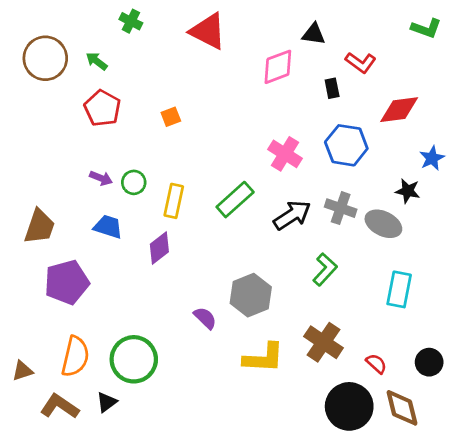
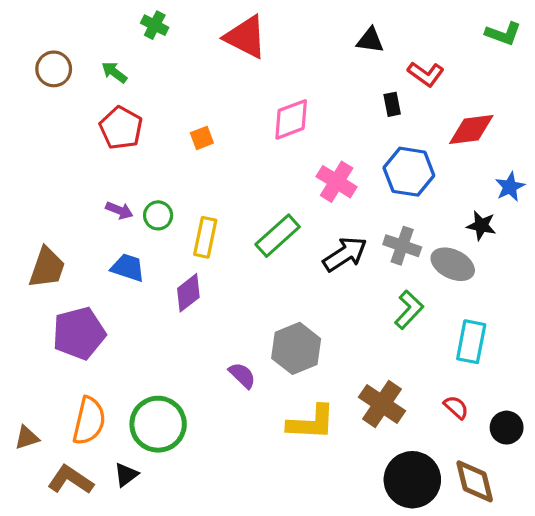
brown circle: (45, 58) -> (54, 69), size x0.7
pink diamond: (278, 67) -> (291, 119), moved
green L-shape: (325, 269) -> (409, 310), moved
red semicircle: (376, 364) -> (456, 407), moved

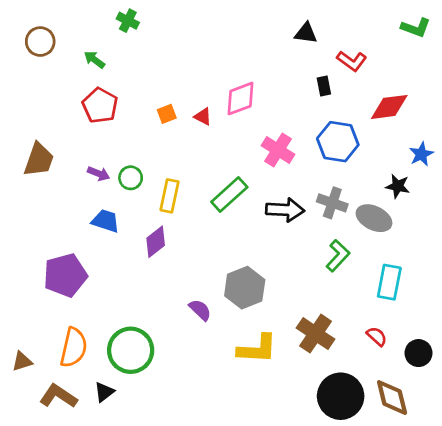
red triangle: (246, 37) -> (203, 117), moved, size x0.5
brown circle: (54, 69) -> (40, 42), moved
black arrow: (345, 254) -> (285, 210), turned 36
brown trapezoid: (47, 268) -> (39, 160), moved

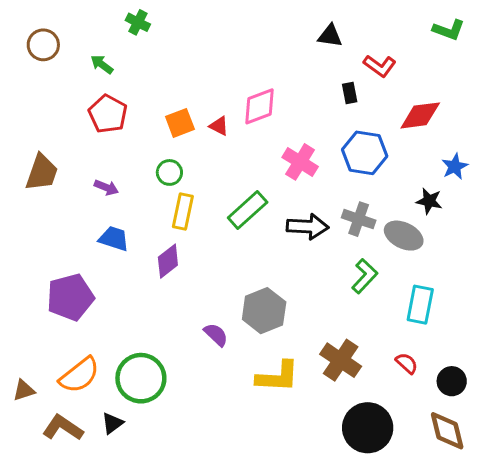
orange square: (167, 114) -> (180, 123), size x1.4
green circle: (131, 178) -> (169, 172), moved
orange semicircle: (74, 347) -> (79, 375), turned 39
brown diamond: (392, 398) -> (447, 431), moved

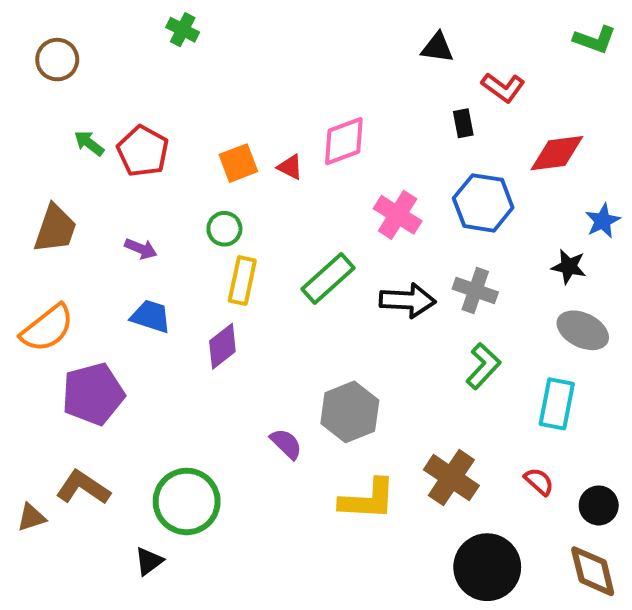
green arrow: (102, 64) -> (89, 143), moved
gray ellipse: (404, 236) -> (583, 330), moved
orange semicircle: (79, 375) -> (47, 328), moved
brown L-shape: (63, 428) -> (83, 488), moved

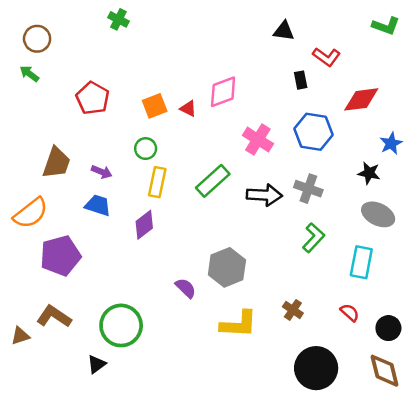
green arrow: (89, 143) -> (29, 74), moved
brown trapezoid: (55, 229) -> (56, 163), moved
purple arrow: (141, 249) -> (102, 172), moved
brown cross: (451, 478) -> (293, 310), size x0.6

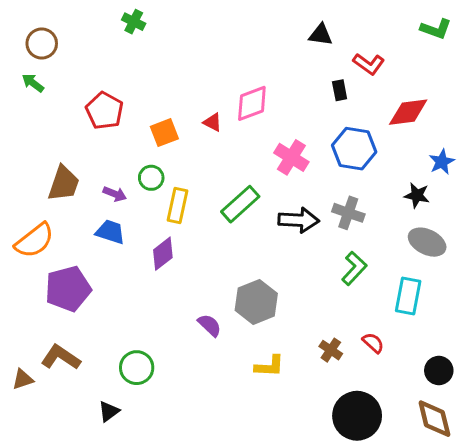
orange square: (155, 106) -> (164, 133), moved
green circle: (146, 149) -> (151, 178), moved
red semicircle: (350, 313) -> (373, 343), moved
yellow L-shape: (239, 324) -> (269, 366), size x0.7
green circle: (121, 325) -> (137, 368), size x0.7

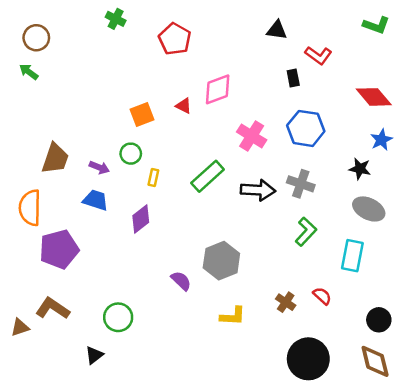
red pentagon: (104, 111) -> (175, 39), moved
red diamond: (408, 112) -> (374, 97), moved, turned 57
yellow rectangle: (177, 206) -> (153, 178), size x0.6
orange semicircle: (34, 241) -> (30, 208), turned 129

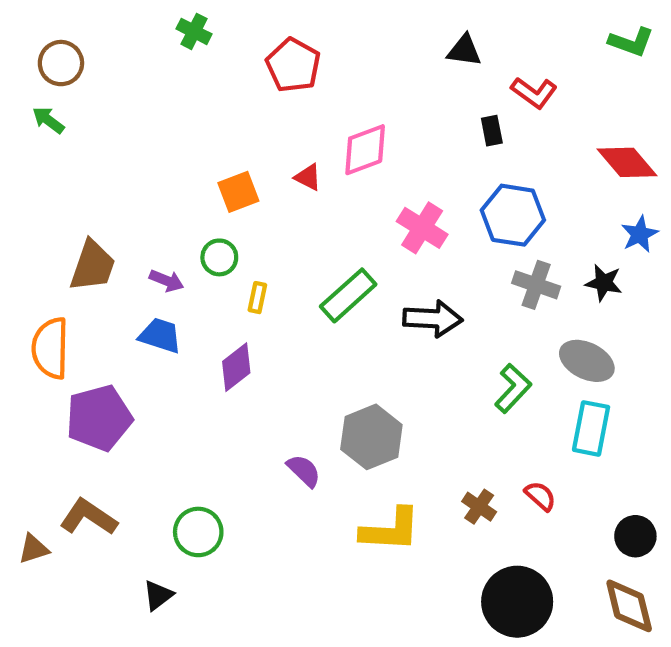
gray cross: (301, 184) -> (536, 285), moved
gray ellipse: (369, 209) -> (587, 361), moved
yellow L-shape: (233, 316) -> (390, 530), size x1.4

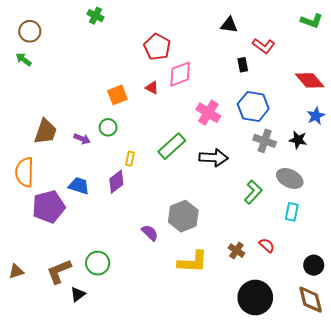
red pentagon: (293, 65) -> (157, 47), moved
yellow rectangle: (257, 298) -> (130, 159), moved
blue trapezoid: (160, 336) -> (79, 186), moved
cyan rectangle: (591, 428) -> (292, 212), size x0.7
brown L-shape: (88, 517) -> (59, 271), moved, turned -56

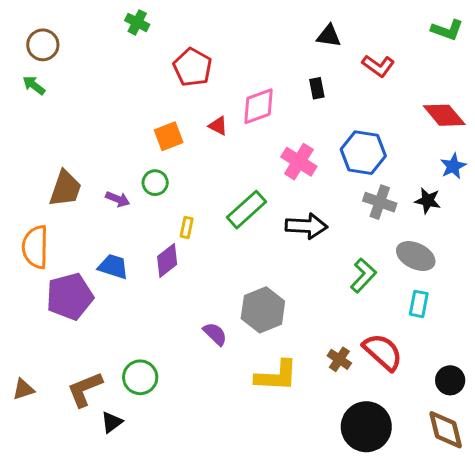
red pentagon: (157, 47) -> (193, 67), moved
black rectangle: (243, 65) -> (317, 88), moved
red semicircle: (267, 245) -> (383, 352), size x1.8

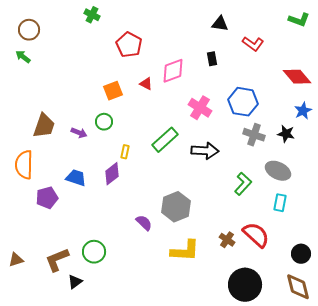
purple pentagon: (70, 296) -> (47, 198), size x0.7

